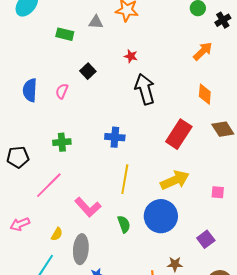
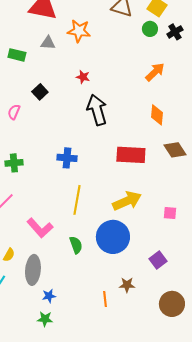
black cross: (223, 20) -> (175, 32), moved
red rectangle: (179, 134) -> (131, 155), turned 60

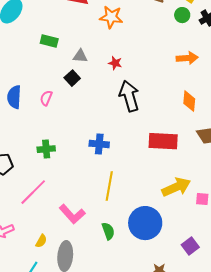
gray triangle: (48, 43) -> (80, 56), moved
orange arrow: (155, 72) -> (187, 58), turned 40
yellow arrow: (127, 201) -> (176, 187), moved

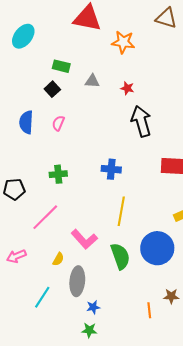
black square: (72, 78) -> (52, 89), moved
green semicircle: (108, 231) -> (120, 256), size x1.5
yellow semicircle: (41, 241) -> (58, 259), moved

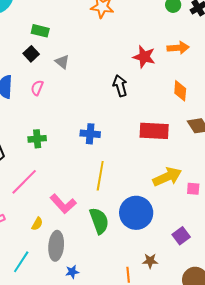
gray triangle: (92, 81) -> (62, 62), moved, turned 35
red star: (127, 88) -> (144, 57), moved, size x1.6
black arrow: (141, 121) -> (120, 86), size x0.7

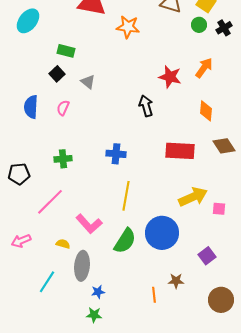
orange arrow: (178, 48) -> (204, 68), turned -50
green semicircle: (99, 221) -> (125, 241), turned 52
yellow semicircle: (37, 224) -> (63, 244), turned -104

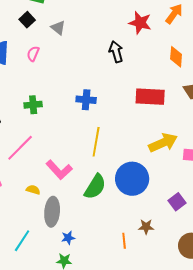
cyan line: (47, 282) -> (22, 241), moved

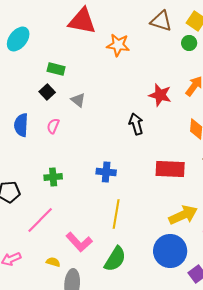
blue circle: (132, 179) -> (170, 251), moved

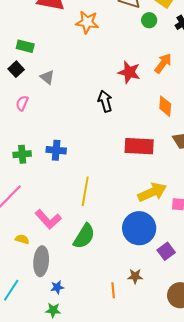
green circle: (189, 43) -> (149, 20), moved
blue cross: (106, 172) -> (56, 150), moved

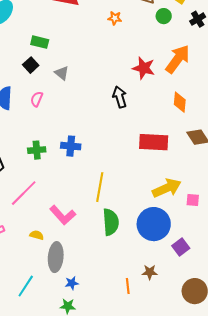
orange star: (87, 22) -> (115, 18), moved, size x0.6
orange arrow: (163, 63) -> (178, 59), size x1.4
green semicircle: (84, 236) -> (111, 222), moved, turned -36

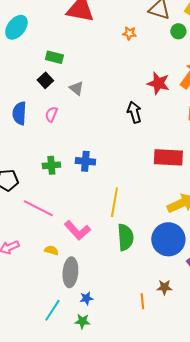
pink line: (24, 193) -> (38, 208), turned 72
cyan line: (26, 286) -> (52, 310), moved

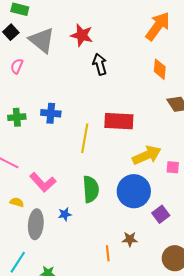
red star: (158, 83) -> (82, 35), moved
gray triangle: (76, 88) -> (42, 40), size x1.8
red rectangle: (168, 157) -> (119, 121), moved
yellow line: (114, 202) -> (85, 138), moved
blue star: (86, 298) -> (65, 214), moved

